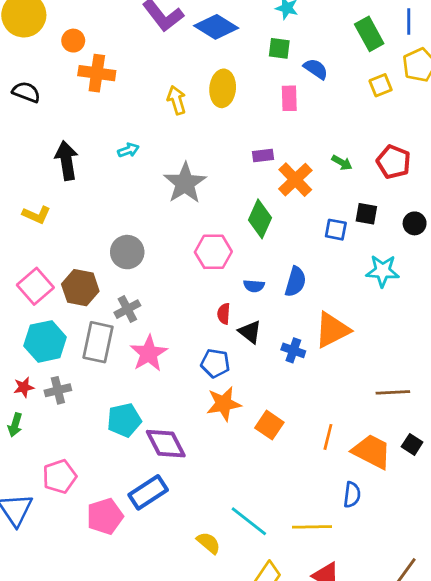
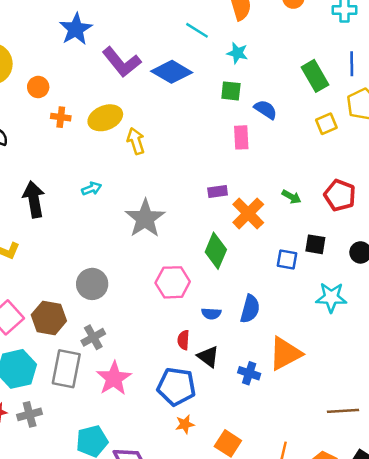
orange cross: (97, 73) -> (61, 117), size x0.6
yellow ellipse: (223, 88) -> (105, 118), moved, turned 64
blue pentagon: (215, 363) -> (176, 387), size x1.4
orange star: (224, 404) -> (185, 424), size x0.6

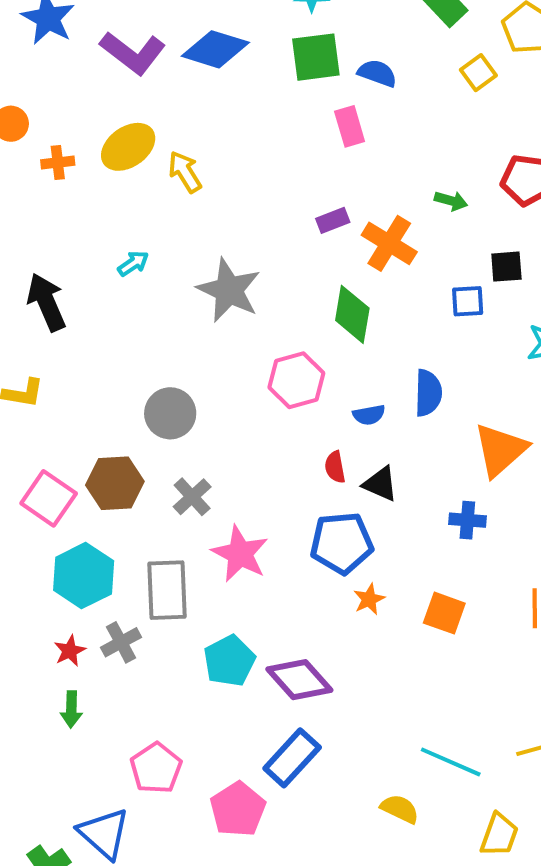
green square: (231, 91) -> (316, 57), size x1.5
gray rectangle: (66, 369) -> (167, 590), moved
blue cross: (249, 373) -> (467, 520), moved

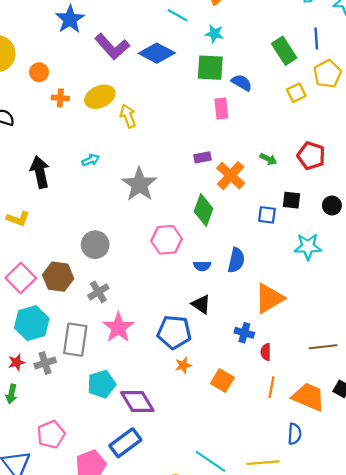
red semicircle: (335, 467) -> (266, 352), moved

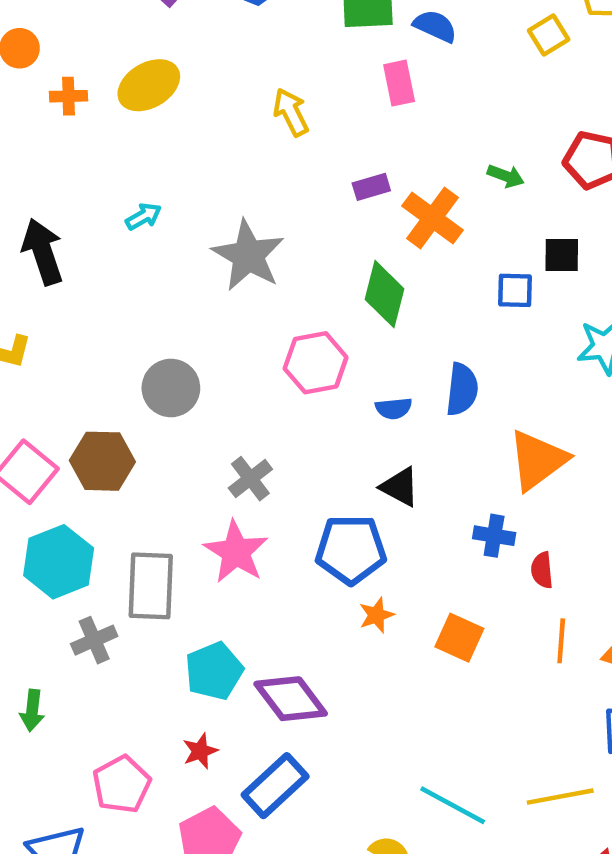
yellow arrow: (128, 116) -> (291, 112), moved
gray cross: (98, 292) -> (250, 479), moved
red star: (17, 362) -> (200, 751), moved

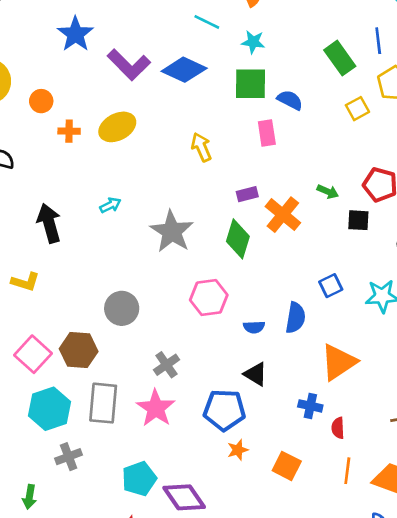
black square: (562, 255) -> (358, 220), moved
blue square: (515, 290) -> (331, 286), moved, turned -30
green diamond: (384, 294) -> (238, 239), moved
gray rectangle: (151, 586) -> (103, 403), moved

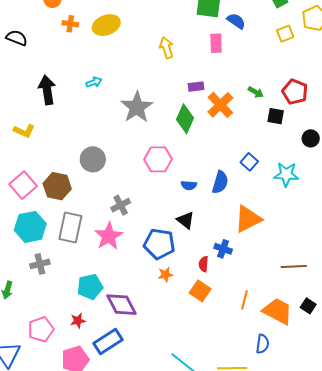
blue square: (331, 286) -> (249, 162), turned -30
red semicircle: (338, 428) -> (204, 264), moved

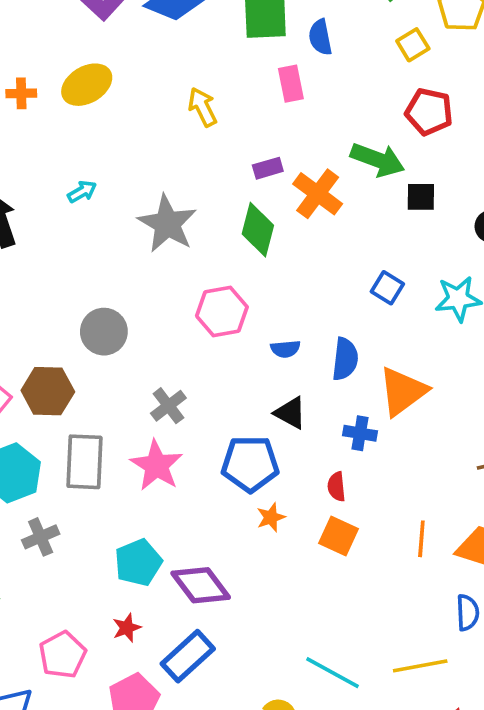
blue semicircle: (236, 21) -> (320, 37), turned -126
green arrow: (256, 92) -> (378, 160), size x1.8
red pentagon: (295, 92) -> (429, 112), moved
blue semicircle: (220, 182) -> (345, 359), moved
blue cross: (223, 249) -> (360, 433), moved

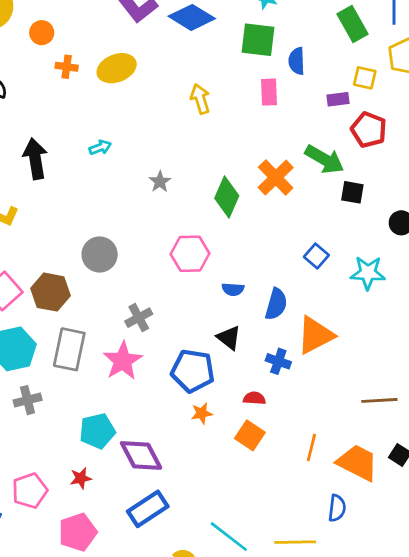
yellow square: (413, 45) -> (365, 78), turned 35
purple rectangle: (268, 168) -> (338, 99), moved
gray star: (167, 224) -> (160, 182), size x0.5
red semicircle: (336, 487) -> (254, 398), turned 90
blue rectangle: (188, 656) -> (148, 509), moved

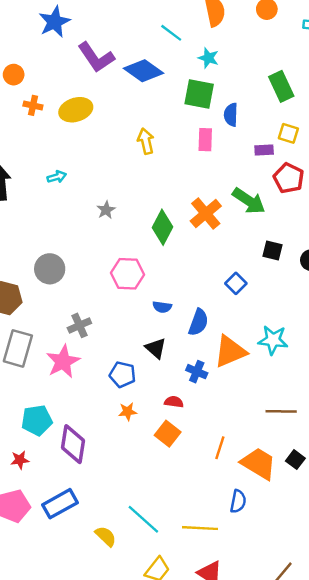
black square: (352, 192) -> (273, 251), moved
cyan star: (368, 273) -> (273, 340), moved
blue pentagon: (193, 371) -> (123, 374), size x0.7
purple diamond: (141, 455) -> (73, 444), turned 33
blue rectangle: (148, 509) -> (60, 504), moved

